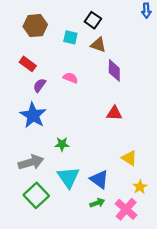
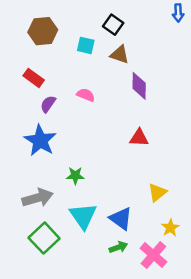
yellow triangle: (129, 158) -> (157, 193), turned 49

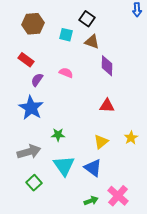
yellow triangle: (157, 193) -> (101, 142), moved
yellow star: (170, 228) -> (131, 138), moved
green square: (44, 238) -> (34, 183), size x0.7
green arrow: (118, 247) -> (91, 201), moved

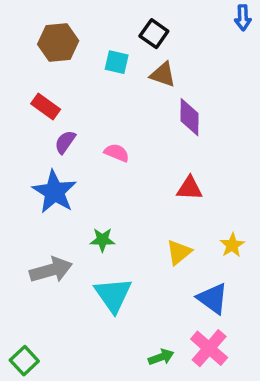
pink semicircle: (66, 73) -> (117, 153), moved
blue triangle: (93, 168) -> (213, 298), moved
green square: (34, 183) -> (24, 361), moved

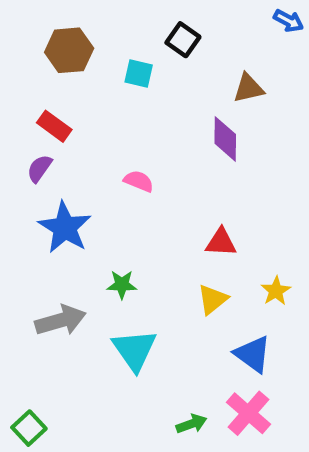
blue arrow: (243, 18) -> (289, 21), turned -60
brown triangle: (163, 75) -> (248, 88), moved, turned -32
purple semicircle: (65, 142) -> (39, 168), moved
red triangle: (190, 188) -> (221, 242), moved

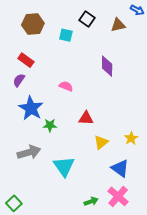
brown triangle: (248, 88) -> (118, 25), moved
red triangle: (221, 242) -> (86, 118), moved
green star: (122, 285) -> (50, 125), moved

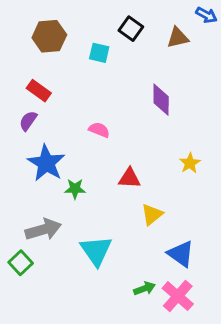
yellow star: (131, 138) -> (190, 163), moved
green arrow: (91, 201) -> (144, 288), moved
green square: (14, 203) -> (21, 263), moved

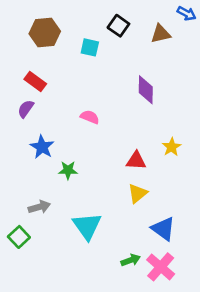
blue star: (46, 163) -> (42, 147), size x0.7
red triangle: (129, 178) -> (136, 161), moved
gray arrow: (43, 230) -> (39, 207), size x0.7

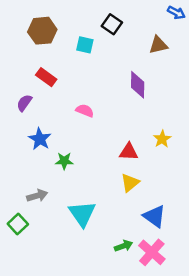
brown triangle: (161, 34) -> (158, 45), moved
red rectangle: (35, 82) -> (46, 77), moved

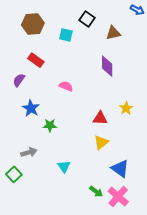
brown triangle: (158, 45) -> (113, 33), moved
cyan triangle: (82, 214) -> (64, 166), size x0.6
green arrow: (123, 246) -> (96, 192), turned 56

